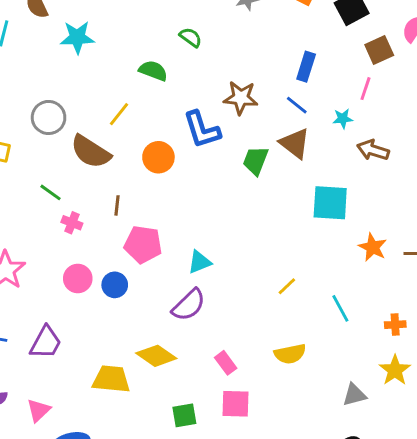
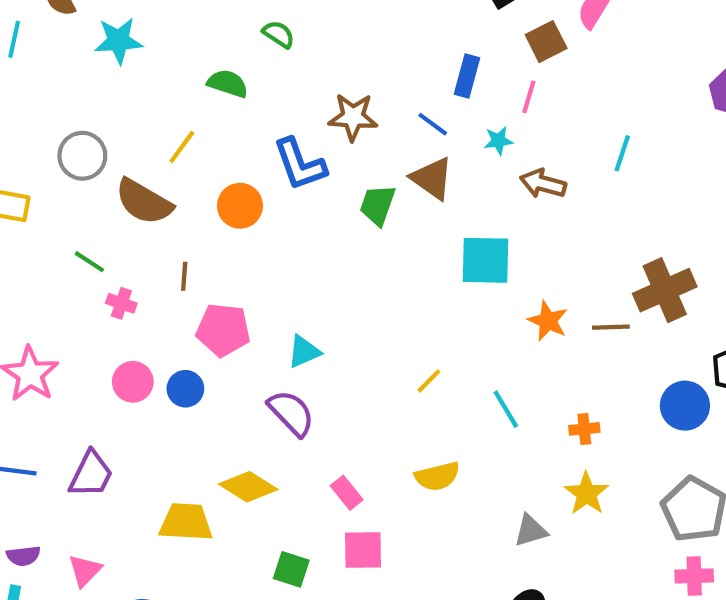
blue rectangle: (306, 67) -> (467, 76), moved
purple semicircle: (189, 305) -> (291, 413), turned -87
green square: (184, 415) -> (291, 569), turned 30

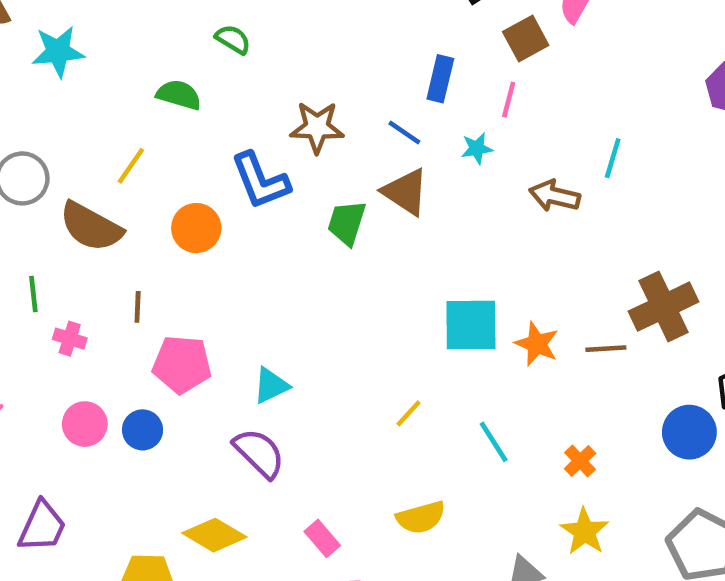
brown arrow: (543, 184) -> (555, 196), moved
cyan square: (486, 260) -> (471, 325), moved
green line: (89, 262) -> (33, 294), turned 52
orange cross: (584, 429) -> (580, 461), turned -36

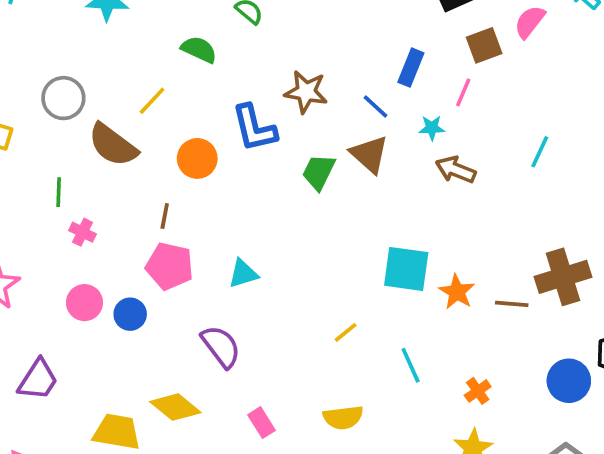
brown arrow: (555, 196) -> (456, 170), moved
brown line: (138, 307) -> (165, 216), moved
cyan triangle: (271, 386) -> (243, 274), moved

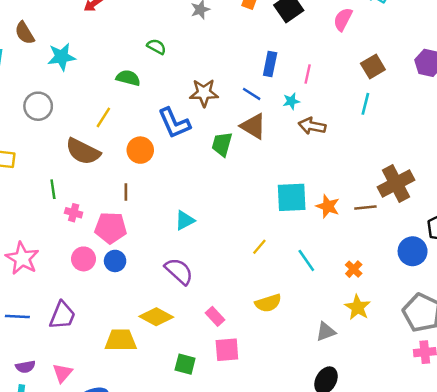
brown square: (484, 45) -> (373, 67), moved
gray circle: (63, 98) -> (38, 106), moved
pink pentagon: (170, 266) -> (111, 228), moved

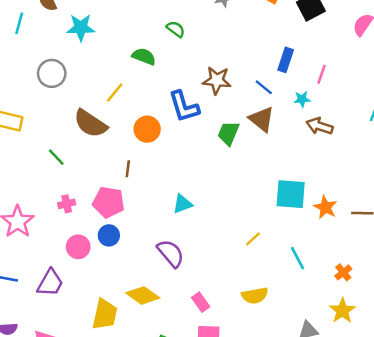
green line: (53, 189) -> (56, 157), turned -42
pink cross: (74, 213) -> (67, 204), moved, turned -35
pink circle: (84, 259) -> (78, 247), moved
yellow trapezoid: (121, 340) -> (105, 314), turned 96

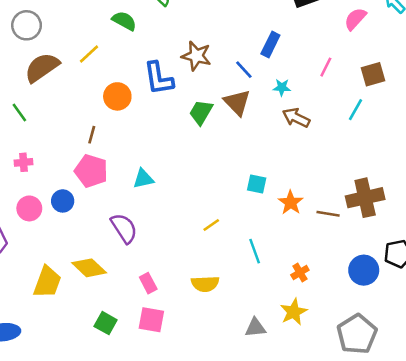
pink line: (321, 74) -> (326, 67), moved
brown semicircle: (90, 124) -> (42, 67), moved, turned 104
cyan square: (291, 194) -> (257, 184), size x0.6
pink pentagon: (108, 202) -> (91, 171), moved

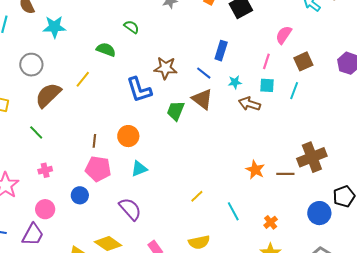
pink semicircle: (355, 19) -> (284, 35), moved
orange circle: (117, 96) -> (128, 136), moved
cyan square: (257, 184) -> (267, 85), moved
pink circle: (29, 208) -> (45, 209), moved

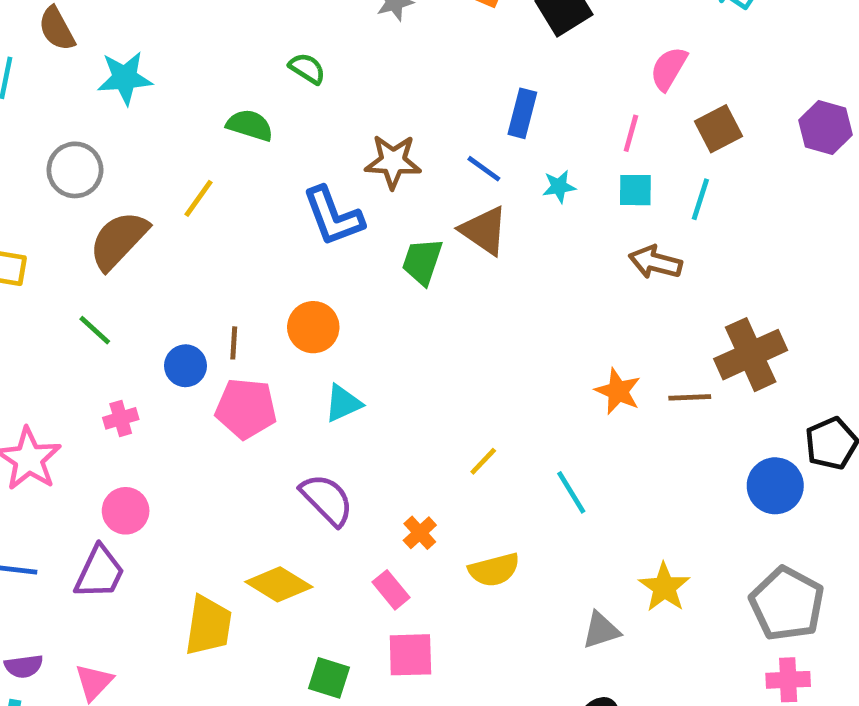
brown arrow: (249, 104) -> (655, 262), moved
blue circle: (80, 195) -> (186, 366), moved
orange cross: (271, 222) -> (420, 533), moved

